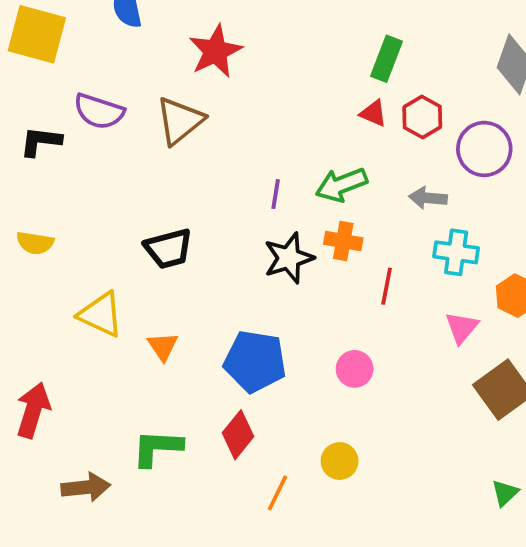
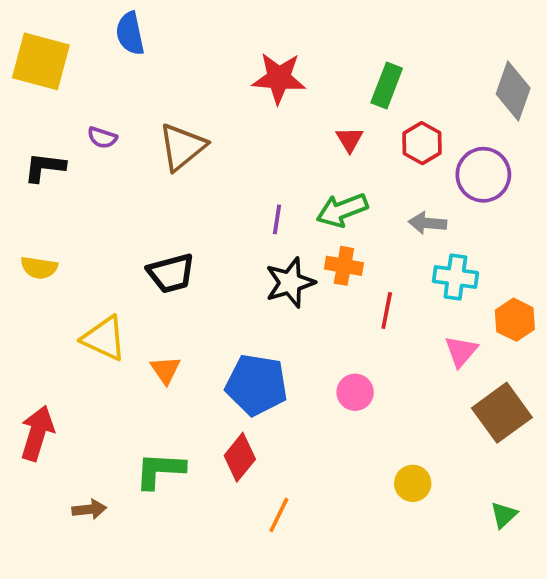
red star: (215, 51) -> (279, 78), moved, turned 30
purple semicircle: (99, 111) -> (102, 138), size x0.6
red triangle: (373, 113) -> (349, 139), moved, turned 36
yellow circle: (340, 461) -> (413, 483), moved
brown arrow: (86, 487) -> (89, 509), size x0.7

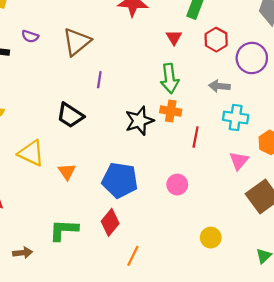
green arrow: (342, 210) -> (170, 79), turned -76
purple line: (277, 219) -> (99, 80), moved
black trapezoid: (171, 273) -> (70, 115), turned 48

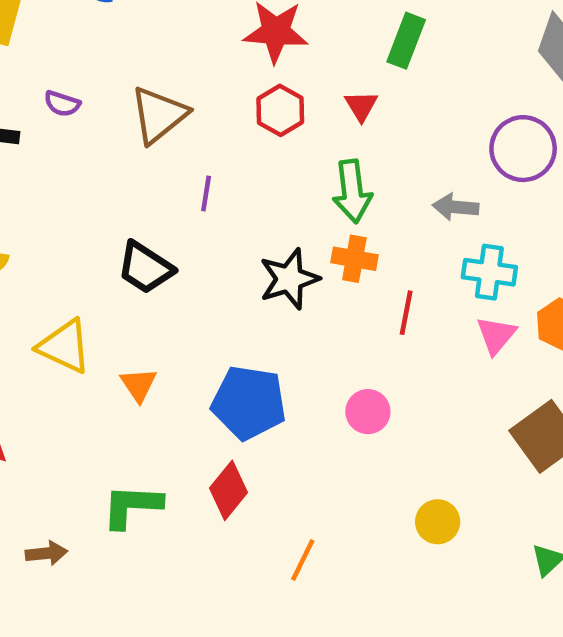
red hexagon: (216, 40) -> (280, 110), moved
pink triangle: (239, 161) -> (496, 335), moved
orange line: (133, 256) -> (303, 560), moved

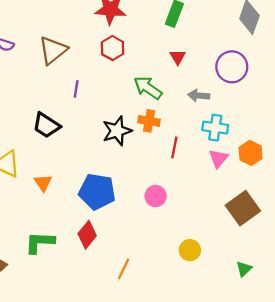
red triangle: (361, 106) -> (178, 57), moved
green arrow: (352, 191) -> (148, 88), turned 132

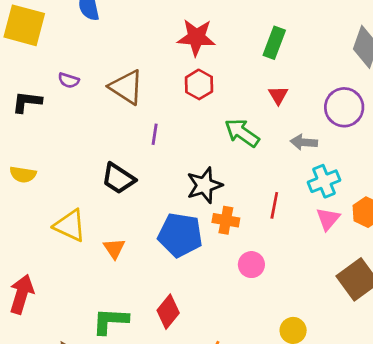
brown triangle: (53, 50) -> (126, 87), turned -48
orange cross: (149, 121) -> (226, 220), moved
cyan cross: (215, 128) -> (324, 181), turned -30
blue pentagon: (97, 192) -> (180, 235), moved

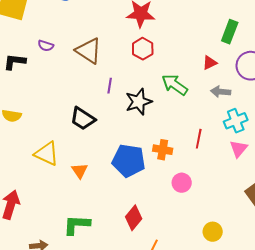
green rectangle: (274, 43) -> (230, 32), moved
red triangle: (278, 95) -> (210, 63), moved, turned 35
black star: (204, 185) -> (139, 102), moved
red diamond: (168, 312) -> (134, 218), moved

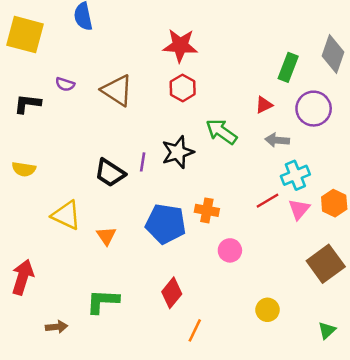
purple line: (110, 86) -> (143, 162), moved
red line: (199, 139) -> (267, 201), moved, turned 48

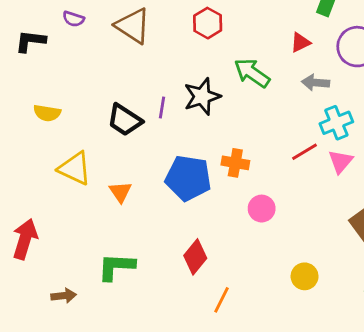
yellow semicircle: (24, 169) -> (47, 113), moved

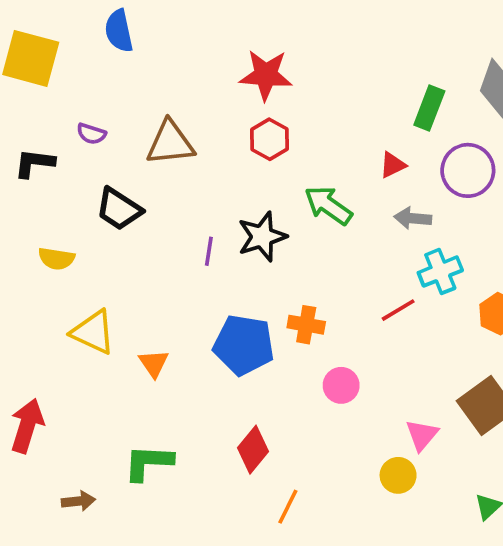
brown triangle: (133, 26) -> (170, 143), turned -39
black trapezoid: (125, 120) -> (119, 209), moved
pink triangle: (341, 161) -> (422, 435), moved

